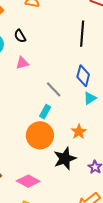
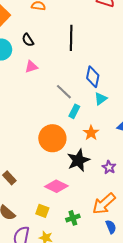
black line: (82, 34) -> (71, 38), moved
cyan rectangle: (45, 112) -> (74, 111), moved
pink diamond: (28, 181) -> (56, 186), moved

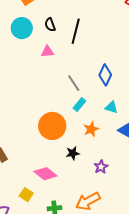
black line: (71, 38) -> (76, 31), moved
cyan triangle: (101, 99) -> (111, 107), moved, turned 40
black star: (78, 160) -> (73, 153), size x0.6

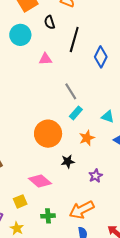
black semicircle: (50, 25) -> (50, 22), moved
blue diamond: (105, 75) -> (101, 57), moved
yellow square: (26, 195) -> (20, 201), turned 32

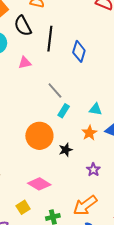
black semicircle: (50, 22) -> (23, 26), size x1.5
orange star: (87, 138) -> (89, 133), moved
black star: (68, 161) -> (66, 150), moved

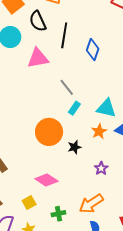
pink triangle: (25, 63) -> (38, 58), size x1.6
cyan triangle: (96, 109) -> (106, 108), size x1.5

